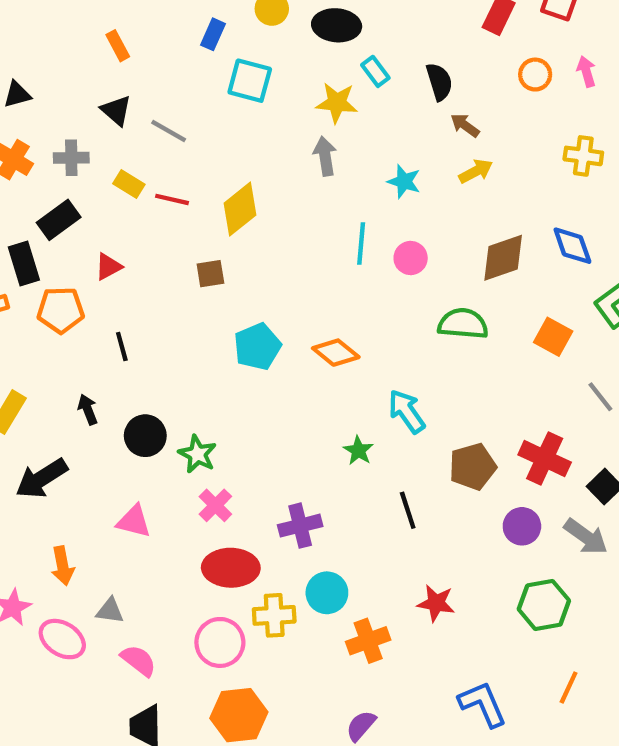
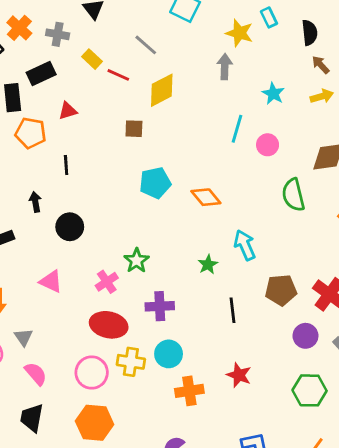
gray line: (169, 131) -> (146, 45), moved
green semicircle: (463, 324) -> (293, 195), turned -120
green star: (197, 454) -> (137, 261), moved
gray triangle: (110, 611) -> (23, 337), turned 36

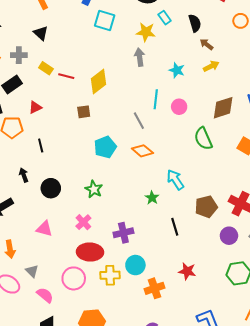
gray line: (146, 45) -> (139, 121), moved, turned 30
green star: (137, 261) -> (94, 189), moved
pink circle: (92, 373) -> (74, 278), moved

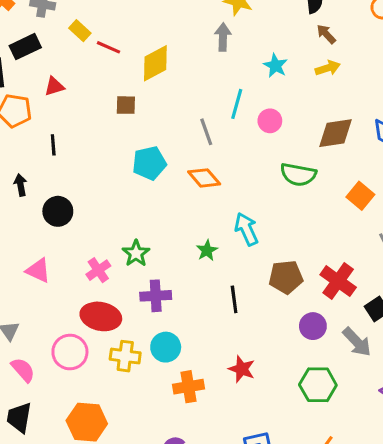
green semicircle: (203, 139) -> (298, 174), turned -65
green star: (94, 189) -> (136, 253), moved

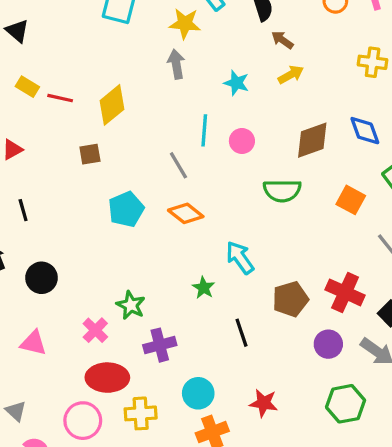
cyan circle: (166, 347) -> (198, 393), moved

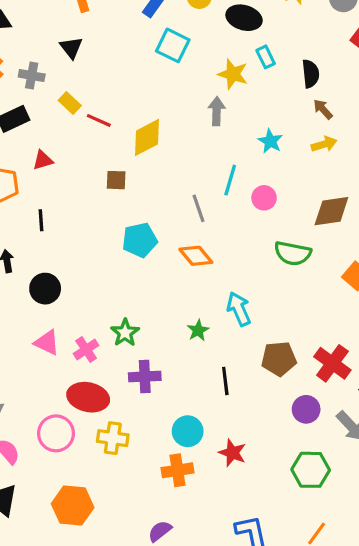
pink triangle: (33, 343) -> (47, 343), moved
cyan circle: (198, 393) -> (188, 431), moved

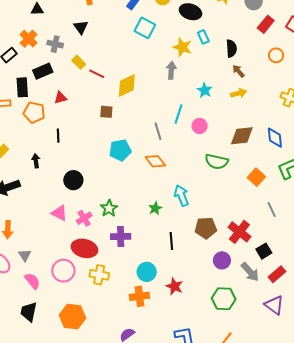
black circle: (45, 289) -> (73, 180), moved

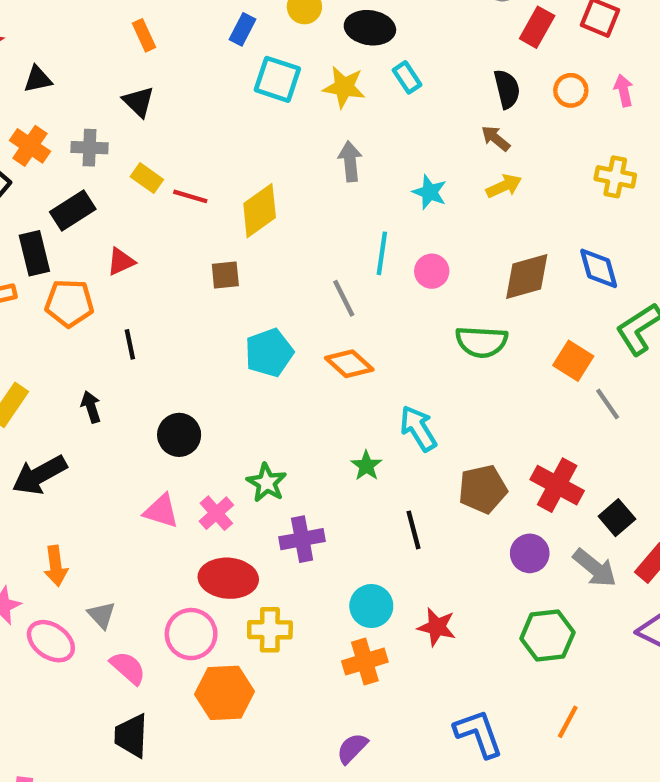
yellow star: (182, 47) -> (344, 87), moved
black semicircle: (231, 48) -> (507, 89), moved
gray line: (272, 210) -> (608, 404), moved
orange hexagon: (72, 317) -> (224, 693), moved

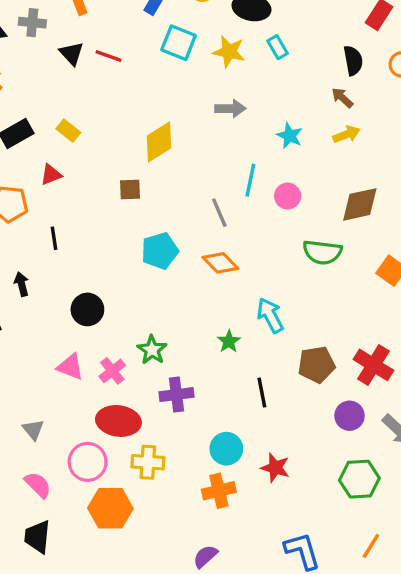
gray cross: (89, 148) -> (32, 23), moved
gray arrow: (350, 161) -> (230, 109), turned 92
yellow rectangle: (147, 178) -> (68, 131), moved
red line: (190, 196) -> (109, 56), moved
gray triangle: (102, 615) -> (33, 430), moved

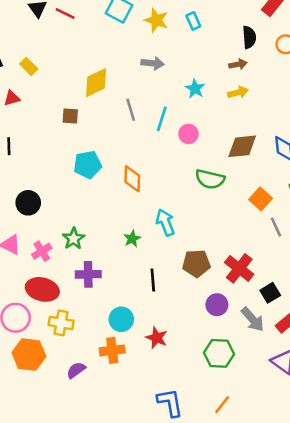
brown arrow: (342, 98) -> (238, 64), turned 120
gray line: (219, 213) -> (131, 110), moved
orange diamond: (220, 263) -> (132, 179), turned 40
purple semicircle: (205, 556) -> (76, 370), moved

